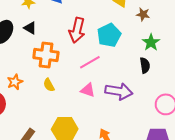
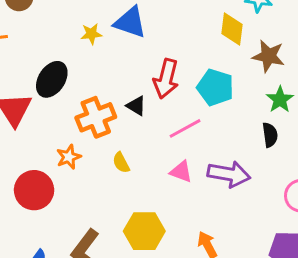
brown star: (143, 14) -> (268, 56), size x1.5
black triangle: (30, 28) -> (136, 106), moved
cyan pentagon: (109, 35) -> (215, 87), turned -30
orange cross: (46, 55) -> (96, 117), moved, turned -30

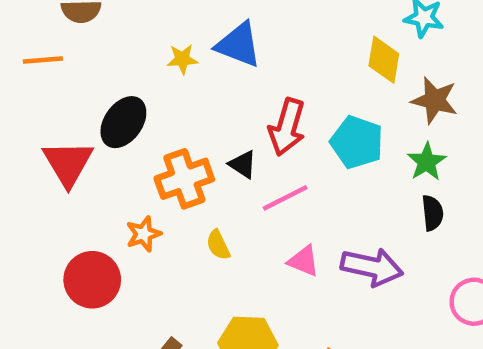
green star: (280, 100) -> (427, 162), moved
pink line: (185, 128) -> (285, 198), moved

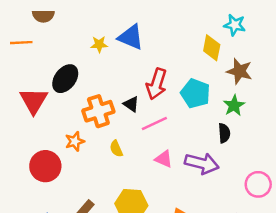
black semicircle: (433, 213) -> (224, 133), moved

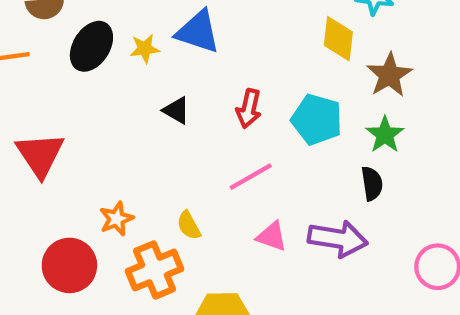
brown star: (239, 71) -> (389, 75), turned 30
black ellipse: (65, 79) -> (91, 46), moved
red arrow: (157, 84) -> (249, 109), size x0.7
black triangle: (131, 104) -> (176, 110), moved
orange cross: (98, 111) -> (155, 270), moved

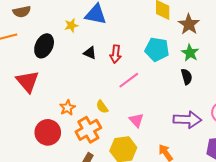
black ellipse: (91, 46) -> (44, 46), moved
red arrow: (249, 109) -> (116, 54), moved
pink triangle: (272, 236) -> (136, 120), moved, turned 35
purple arrow: (338, 239) -> (187, 120), moved

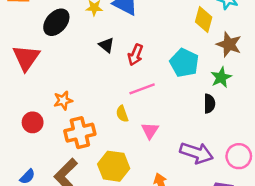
brown star: (189, 24) -> (229, 44), turned -30
yellow semicircle: (102, 107) -> (122, 114), moved
pink triangle: (136, 120) -> (150, 131), moved
red circle: (48, 132) -> (33, 122), size x0.7

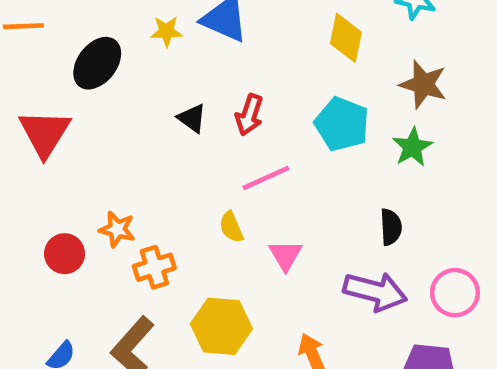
yellow diamond: (204, 19) -> (346, 38), moved
black triangle: (106, 45) -> (192, 118), moved
orange star: (63, 100) -> (117, 229), moved, turned 30
black semicircle: (209, 104) -> (391, 227), moved
orange cross: (80, 133) -> (154, 267), size x0.7

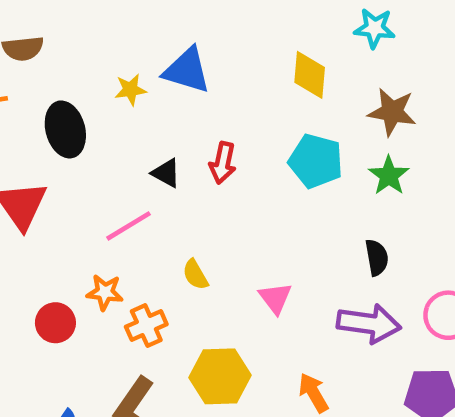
black ellipse: (97, 63) -> (65, 129), turned -46
pink line: (266, 178) -> (129, 226), moved
yellow semicircle: (231, 227) -> (195, 275), moved

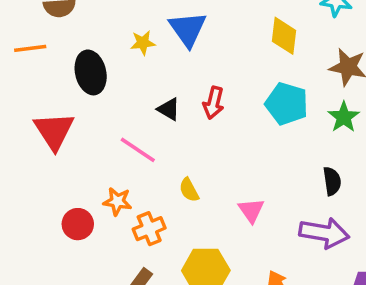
blue triangle: (187, 70) -> (188, 29), turned 36
pink line: (129, 226) -> (138, 150), turned 63

